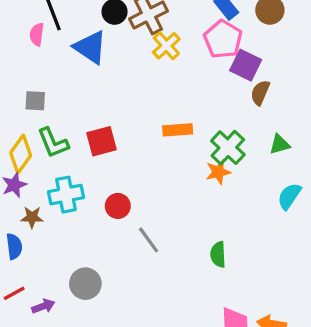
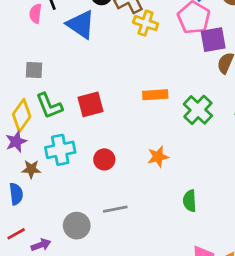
yellow cross: (166, 46) -> (146, 23), turned -30
purple square: (246, 65) -> (213, 40), turned -36
orange star: (218, 172) -> (158, 157), moved
gray line: (149, 240) -> (115, 209), moved, turned -65

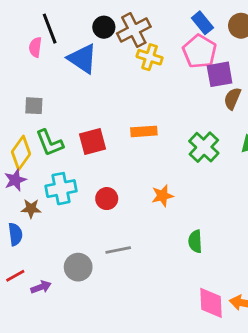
orange rectangle: (155, 95) -> (144, 131), moved

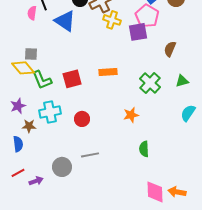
purple square: (220, 74) -> (138, 32), moved
yellow diamond: (21, 153) -> (23, 68), moved, turned -75
orange star: (162, 196) -> (131, 115), moved

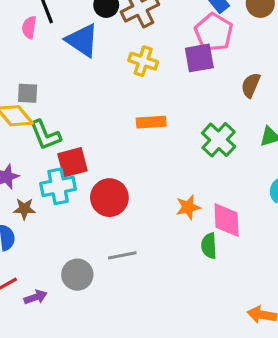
yellow cross: (112, 20) -> (143, 61), moved
red square: (72, 79) -> (73, 162), moved
orange star: (131, 115) -> (188, 207), moved
red circle: (82, 119) -> (109, 198), size x1.5
pink diamond: (155, 192) -> (227, 220), moved

